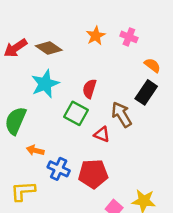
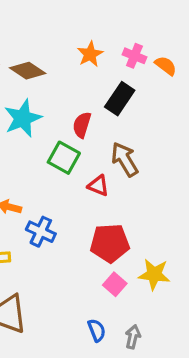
orange semicircle: (152, 65) -> (166, 66), moved
black rectangle: (146, 92) -> (120, 99), moved
red pentagon: (93, 174) -> (110, 243), moved

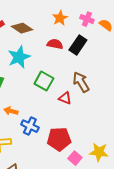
red semicircle: (82, 125) -> (55, 44), moved, turned 84
red pentagon: (110, 243) -> (59, 139), moved

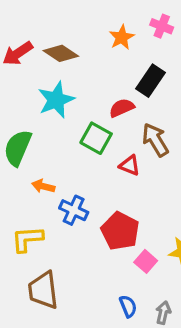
pink cross: (87, 19) -> (162, 26), moved
red semicircle: (55, 44) -> (122, 108), moved, turned -35
red pentagon: (59, 139) -> (120, 231), turned 30

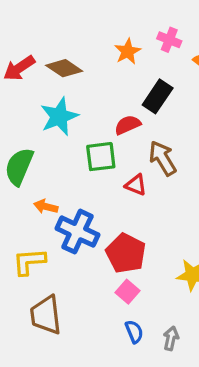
green square: (96, 138) -> (101, 157), turned -36
blue cross: (74, 210) -> (77, 232), size x1.4
pink square: (146, 261) -> (128, 292), moved

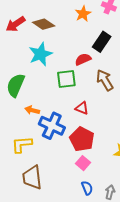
red triangle: (136, 185) -> (82, 108), moved

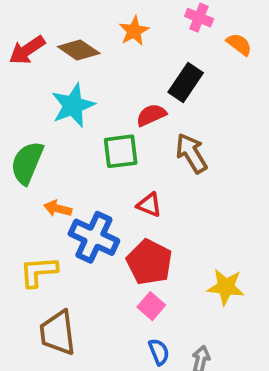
orange star: (83, 14) -> (134, 31), moved

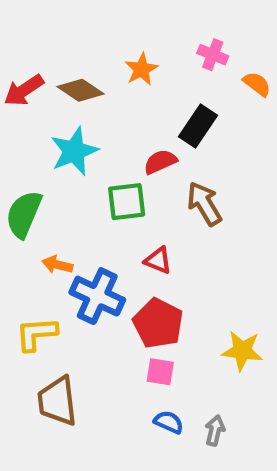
pink square: (151, 306) -> (160, 372), turned -32
blue semicircle: (159, 352) -> (169, 422), turned -44

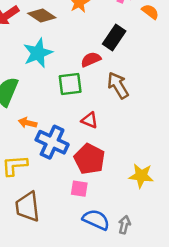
pink square: (160, 372) -> (79, 189), moved
blue semicircle: (169, 422) -> (96, 220), size x1.5

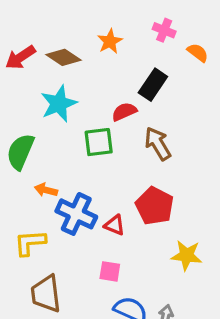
red triangle: (90, 120) -> (115, 225), moved
red pentagon: (90, 159) -> (155, 206), moved

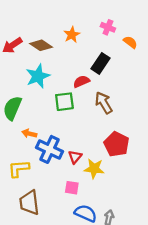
red pentagon: (155, 206) -> (116, 144), moved
red triangle: (115, 225) -> (75, 157), turned 48
yellow star: (186, 255) -> (94, 169), moved

